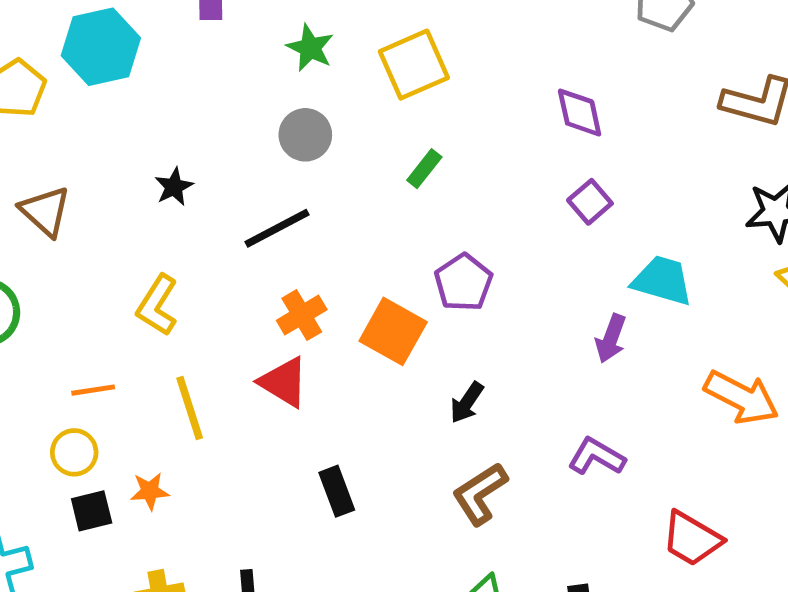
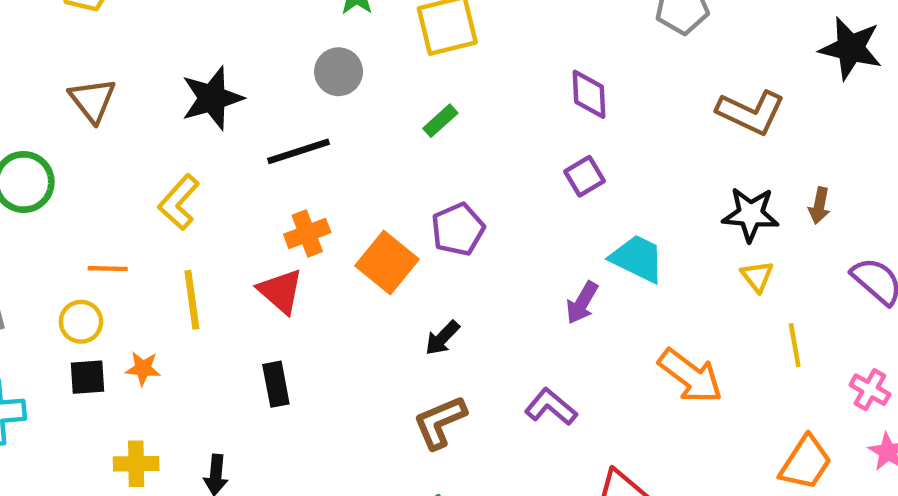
black star: (174, 187) -> (212, 98), size x1.8
black rectangle: (337, 491) -> (276, 384), moved

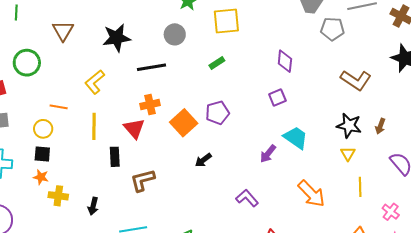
orange star: (143, 368) -> (41, 177), moved
black rectangle: (276, 384) -> (115, 157), moved
brown L-shape: (440, 422) -> (143, 180), moved

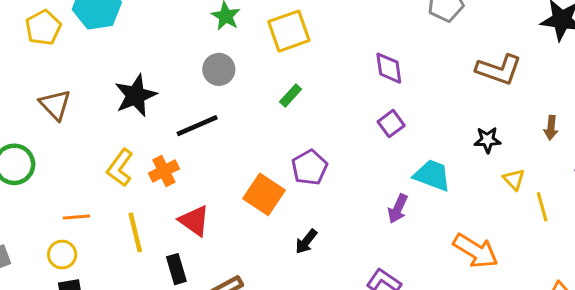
orange cross: (150, 105) -> (164, 171), moved
black star: (349, 126) -> (487, 140), moved, size x0.7
yellow line: (360, 187) -> (542, 207), moved

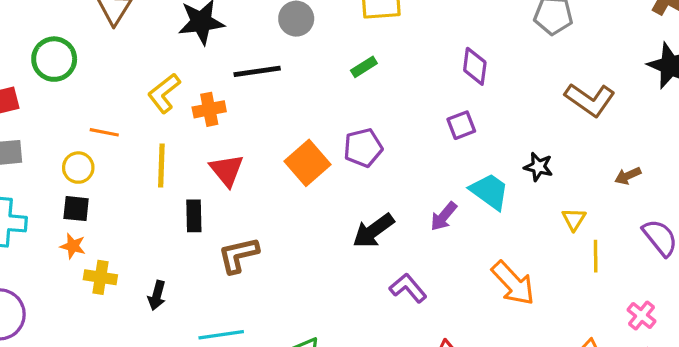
brown arrow: (551, 128) -> (628, 176), turned 45
black star: (487, 140) -> (538, 167), moved
black arrow: (306, 242) -> (373, 231), moved, size x1.5

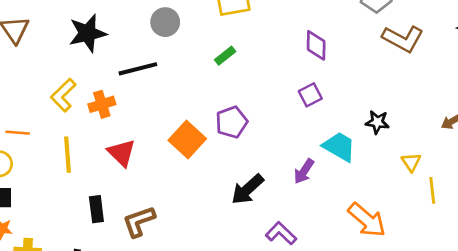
brown L-shape: (590, 100) -> (403, 39), moved
black rectangle: (194, 216) -> (96, 209), moved

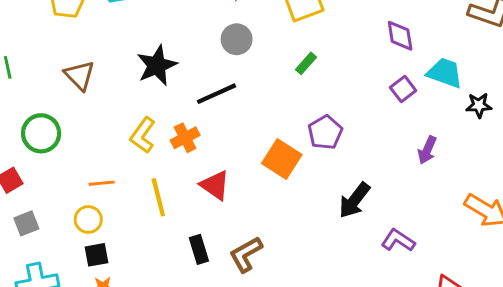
cyan trapezoid: (339, 147) -> (445, 73), moved
purple arrow: (304, 171) -> (427, 150), moved

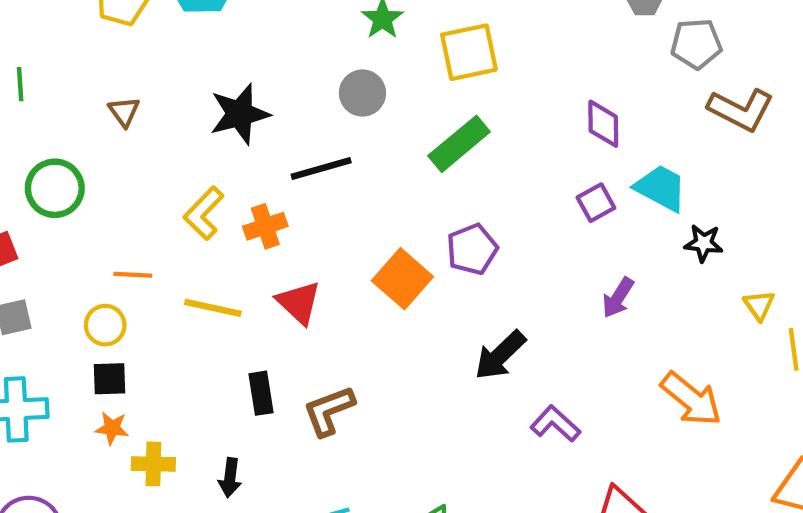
green rectangle: (306, 63) -> (459, 144), size x1.8
brown triangle: (80, 75) -> (124, 112), size x0.7
yellow line: (158, 197) -> (213, 308), turned -72

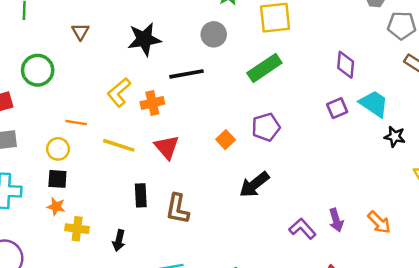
orange square: (402, 279) -> (226, 140), size x0.6
purple arrow: (618, 298) -> (336, 220), moved, turned -55
black arrow: (500, 355) -> (254, 185), moved
orange arrow: (691, 399) -> (379, 222), size x0.7
brown L-shape: (329, 411) -> (177, 209), turned -64

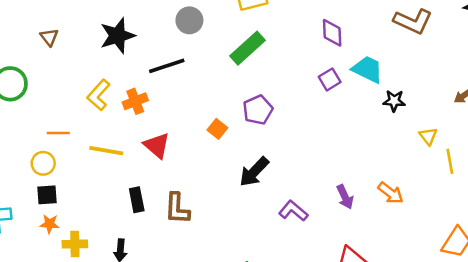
purple L-shape: (302, 229) -> (293, 211), moved

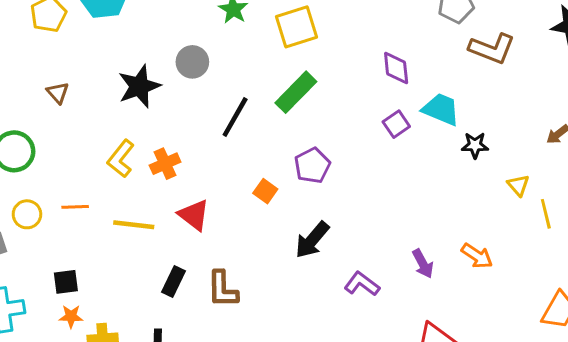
gray circle: (189, 20) -> (192, 62), moved
black line: (167, 66) -> (235, 117), moved, turned -39
yellow circle: (43, 163) -> (27, 214), moved
black rectangle: (137, 200) -> (174, 281), turned 40

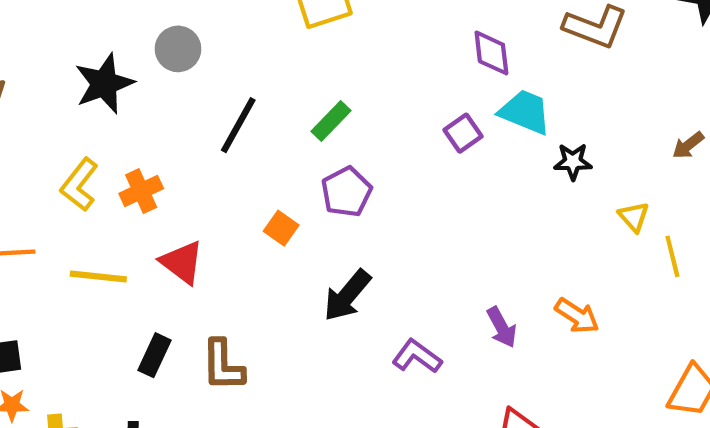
purple diamond: (396, 68) -> (491, 53), moved
green rectangle: (296, 92) -> (331, 121), moved, size x0.7

